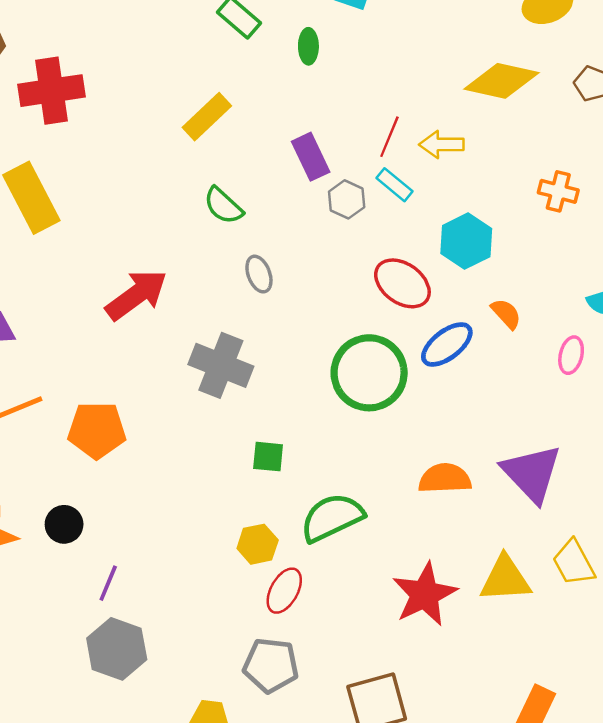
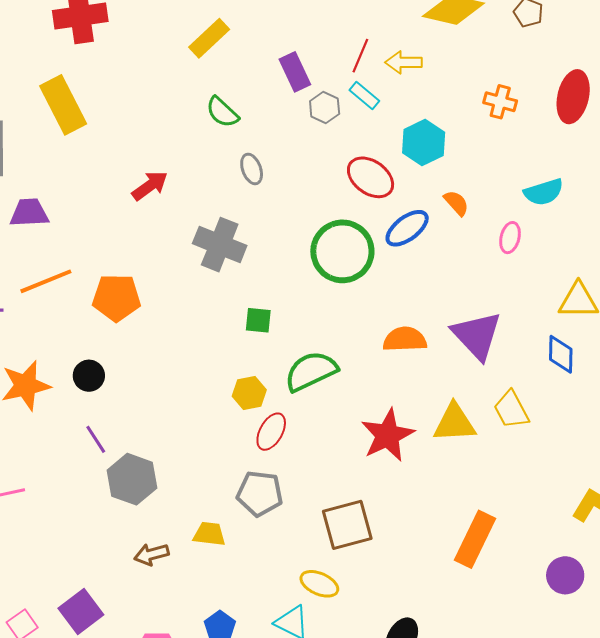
red arrow: (136, 295) -> (150, 186), size x0.7
purple line: (108, 583) -> (96, 439), moved, turned -56

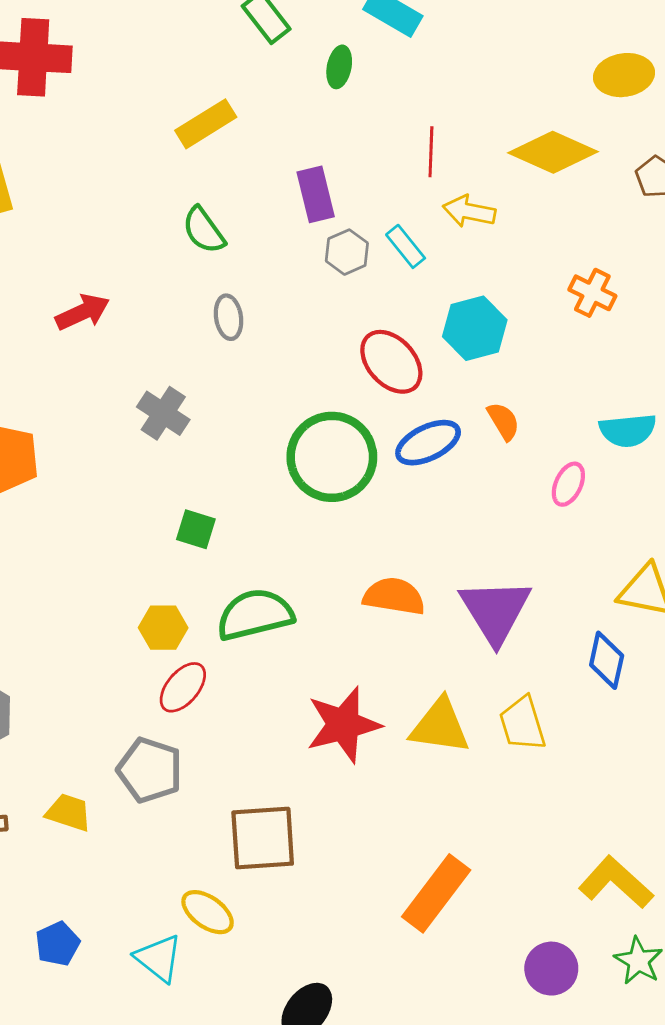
red line: (360, 56) -> (431, 152), moved, turned -32
gray cross: (220, 245) -> (163, 413), size x0.7

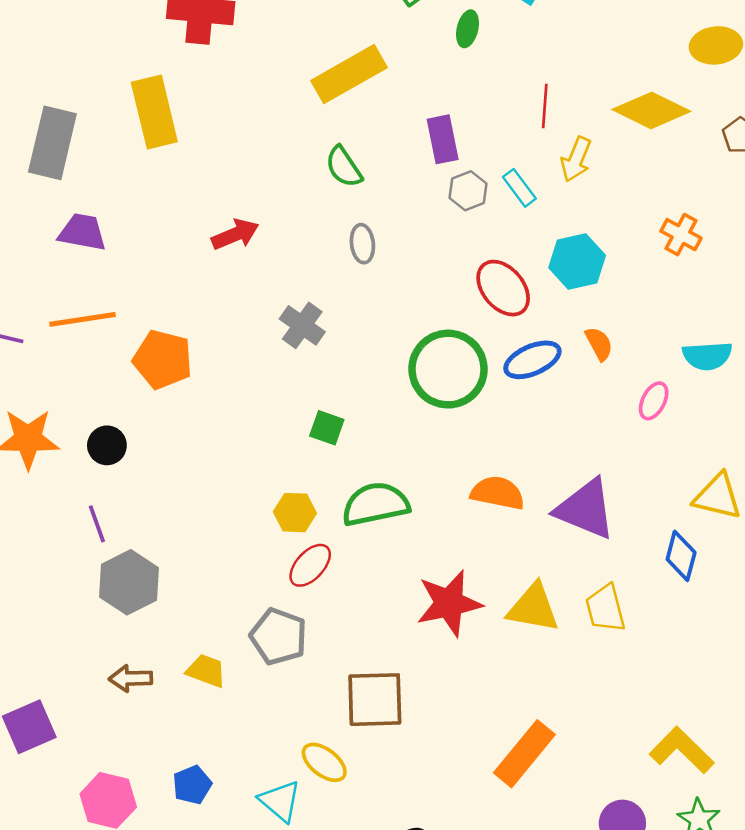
yellow rectangle: (206, 124) -> (349, 74), size x1.4
yellow arrow: (469, 211) -> (576, 159), turned -81
purple triangle: (495, 611) -> (585, 509), turned -38

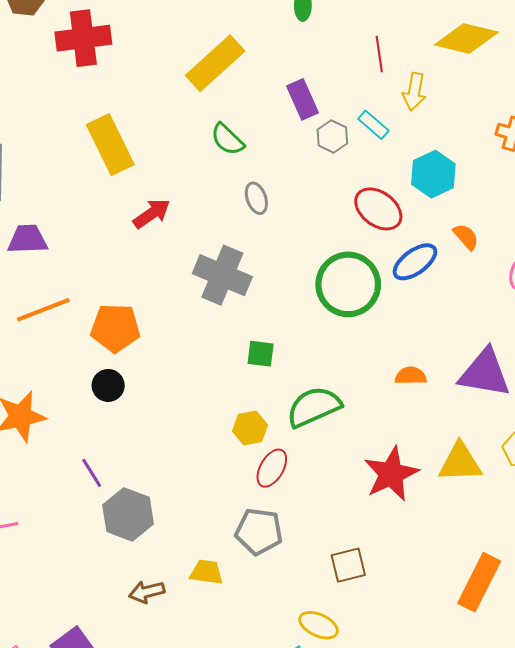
yellow rectangle: (154, 112) -> (110, 145), moved
gray cross: (302, 325) -> (222, 275), size x1.5
black circle: (107, 445) -> (108, 385), moved
orange semicircle: (498, 493) -> (411, 376), size x0.7
brown square: (375, 700) -> (348, 565), size x0.7

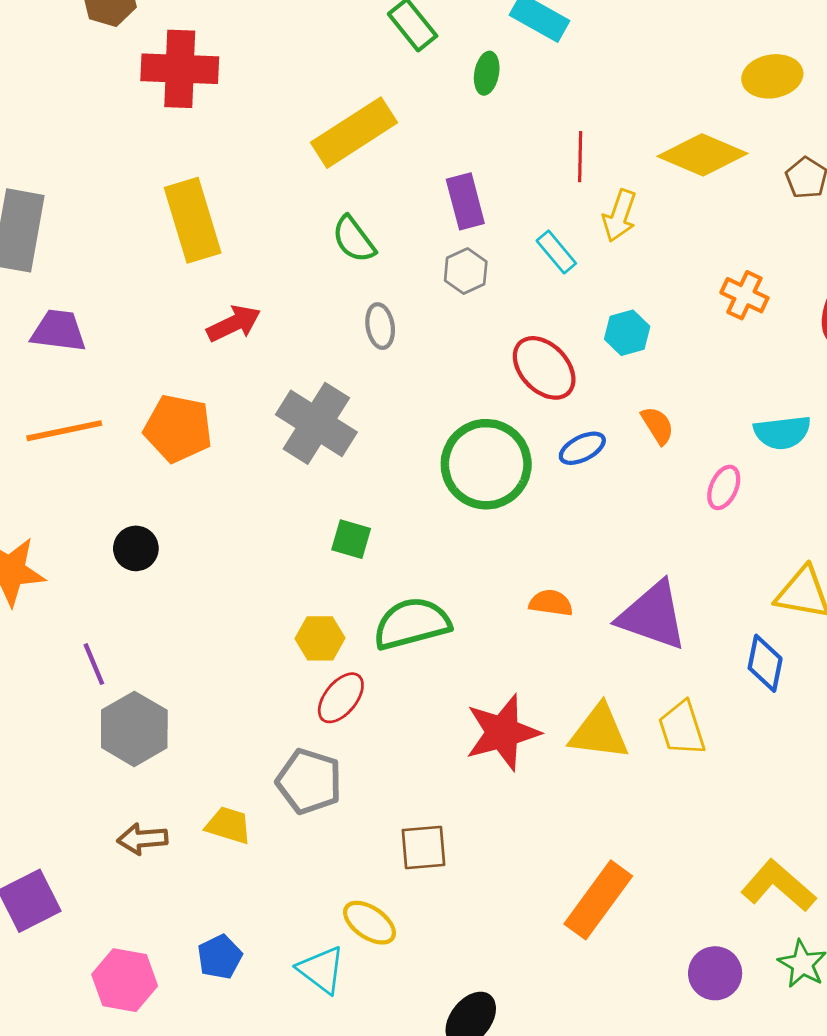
gray hexagon: (332, 136) -> (466, 271), moved
cyan hexagon: (433, 174) -> (627, 333), size x0.7
blue ellipse: (415, 262) -> (582, 448), size x0.7
orange pentagon: (115, 328) -> (178, 428), moved

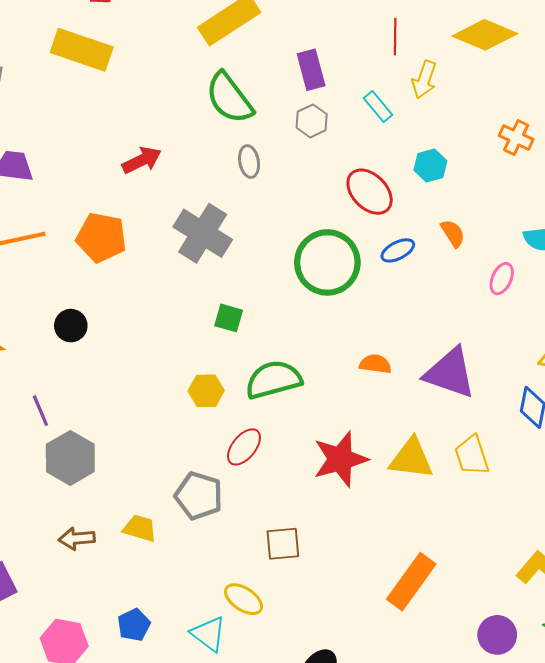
yellow rectangle: (193, 220) -> (82, 50), moved, turned -54
green semicircle: (354, 239) -> (229, 98), size x1.5
red ellipse: (341, 698) -> (244, 447), moved

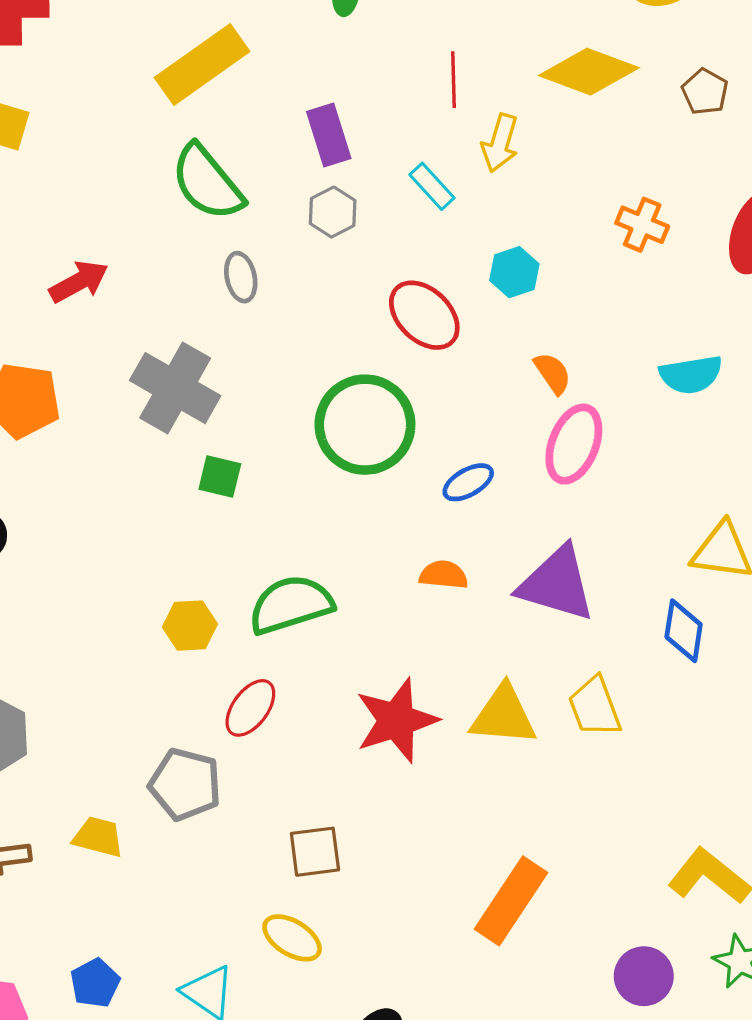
blue ellipse: (398, 250) -> (468, 482), moved
pink ellipse: (502, 279) -> (574, 444), moved, size x1.6
green square: (229, 318) -> (220, 477), moved
yellow ellipse: (244, 599) -> (292, 938), moved

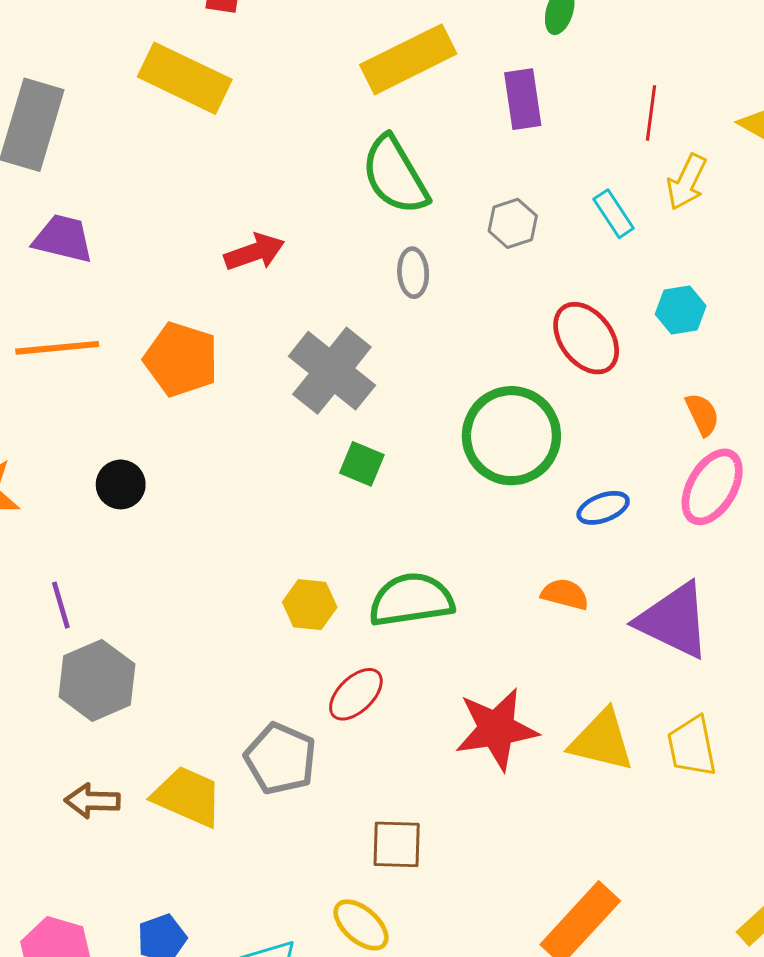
purple rectangle: (329, 135) -> (523, 99), moved
yellow trapezoid: (98, 837) -> (188, 796), size x1.4

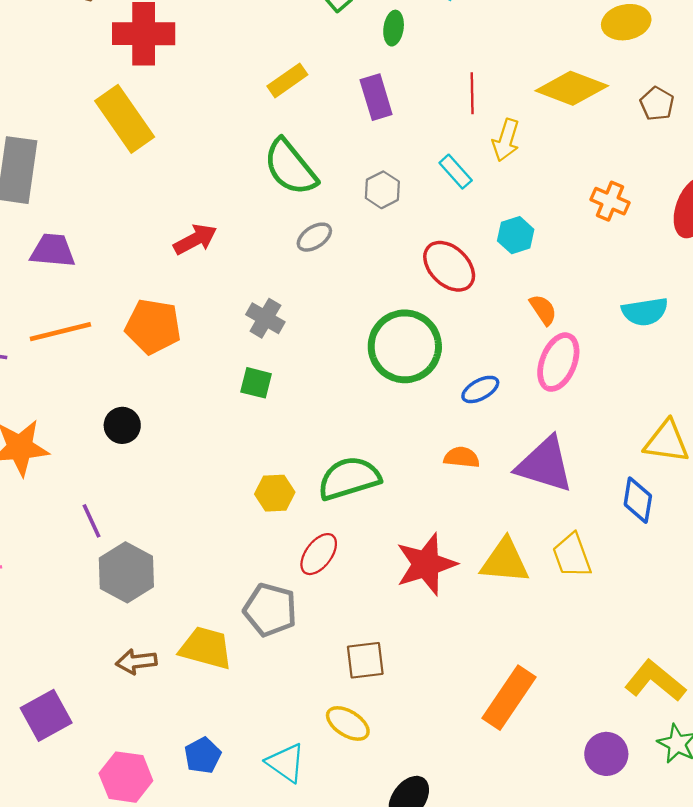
yellow rectangle: (408, 59) -> (287, 80), size x0.6
yellow rectangle: (185, 78) -> (125, 119), turned 38
gray ellipse: (413, 273) -> (314, 237), turned 68
gray cross: (332, 371) -> (265, 318), size x0.6
green square: (362, 464) -> (256, 383), moved

